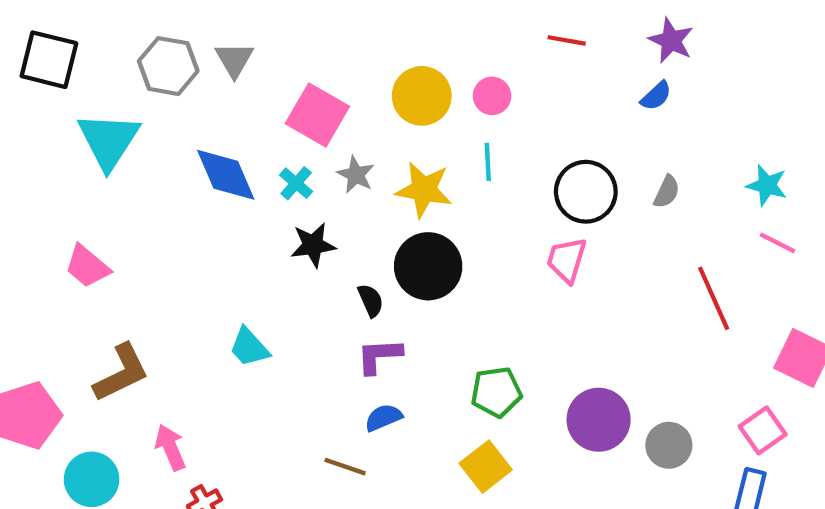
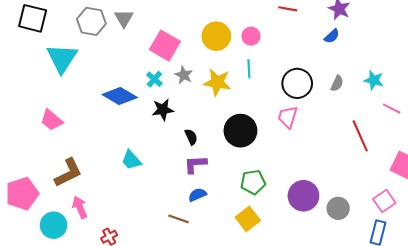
blue diamond: (226, 175) -> (120, 96), moved, turned -36
cyan star: (767, 185) -> (374, 80), moved
black circle: (428, 266) -> (240, 131), moved
pink arrow: (170, 447) -> (80, 207), moved

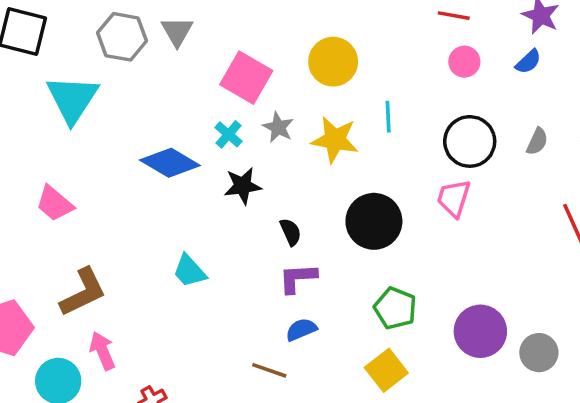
pink circle: (251, 36) -> (464, 62), moved
green pentagon: (253, 182) -> (395, 308), turned 30

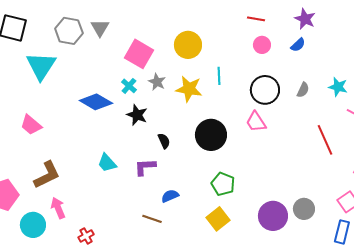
black star: (243, 186) -> (137, 115), turned 30
pink trapezoid: (454, 198) -> (256, 122), turned -50
purple L-shape: (298, 278) -> (145, 167), moved
purple circle: (480, 331) -> (273, 216), moved

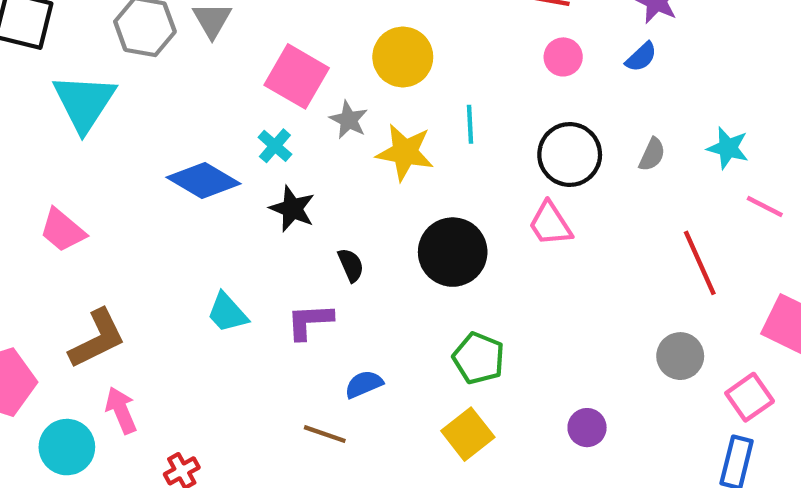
gray star: (157, 82) -> (349, 120), moved
gray circle: (304, 209) -> (680, 356), moved
purple circle: (273, 216) -> (587, 428), size x0.6

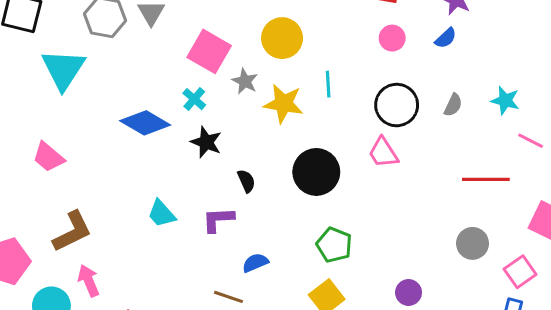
red line: (700, 263) -> (486, 179), turned -66

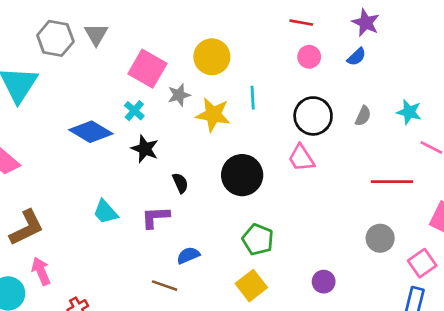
gray star: (245, 81) -> (179, 95), turned 30

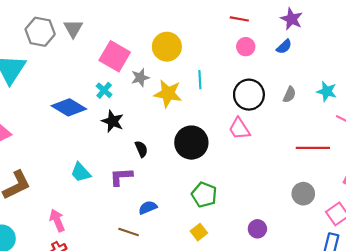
pink arrow: (41, 271) -> (57, 220), moved
yellow square: (251, 286) -> (199, 232), size x0.7

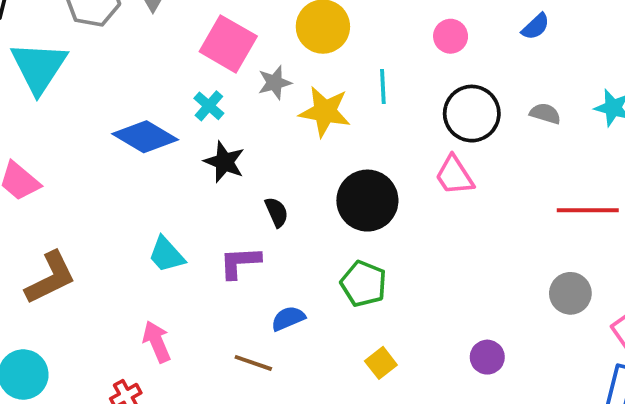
pink circle: (246, 47) -> (451, 36), moved
gray semicircle: (289, 95) -> (545, 114), turned -98
green pentagon: (204, 195) -> (364, 284), moved
pink arrow: (57, 220) -> (157, 342), moved

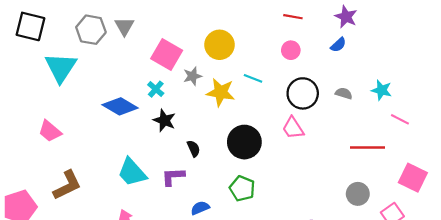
cyan line: (383, 86) -> (253, 78), turned -66
cyan trapezoid: (166, 255) -> (132, 172), size x1.4

